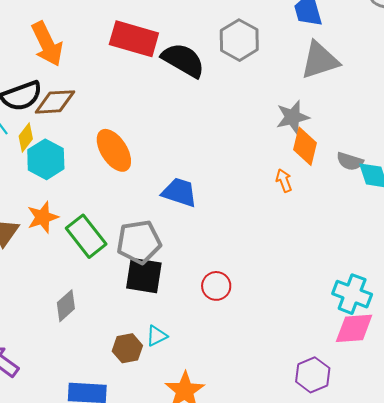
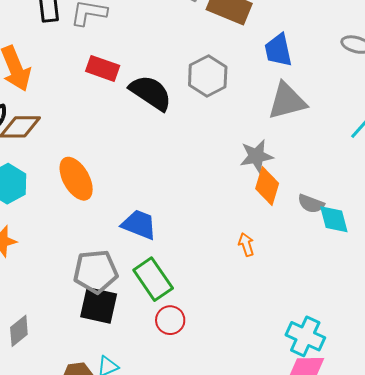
red rectangle: (134, 39) -> (103, 68), size x0.7
orange arrow: (284, 181) -> (246, 245), moved
green rectangle: (86, 236) -> (153, 279), moved

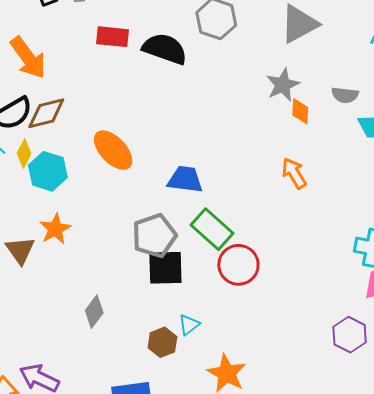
orange diamond: (267, 186) -> (300, 111), size x0.7
gray semicircle: (311, 204) -> (345, 95), moved
orange arrow: (246, 245) -> (294, 173), size x1.4
red circle: (170, 320) -> (238, 265), size x1.4

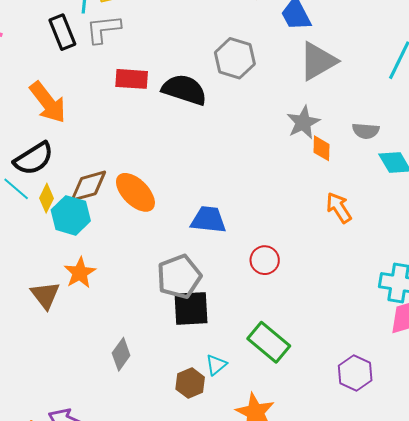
brown diamond: (46, 113) -> (88, 186), moved
orange arrow: (294, 173) -> (339, 208), moved
green rectangle: (212, 229) -> (269, 342), moved
red circle: (238, 265) -> (265, 260), moved, size x0.7
purple hexagon: (350, 335) -> (355, 373), moved

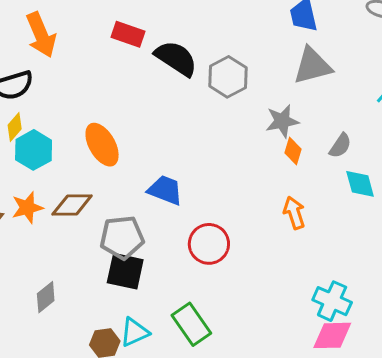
gray hexagon: (235, 58) -> (228, 77), moved
gray semicircle: (366, 131) -> (340, 146), turned -76
brown diamond: (88, 186) -> (72, 205), moved
red circle: (265, 260) -> (209, 244), size x1.4
cyan triangle: (216, 365) -> (135, 332), size x1.4

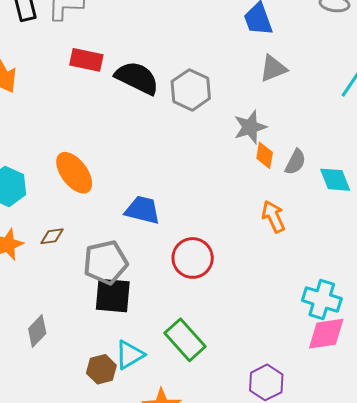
gray triangle: (312, 66) -> (273, 69), size x0.7
gray semicircle: (340, 146) -> (295, 162), moved
brown diamond: (72, 205) -> (52, 236), size x0.6

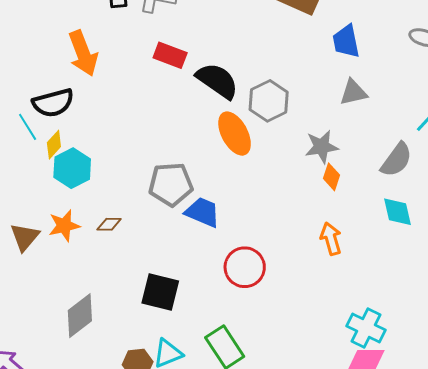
gray semicircle: (295, 162) -> (396, 160), moved, size x1.4
orange ellipse: (74, 173) -> (235, 134), moved
gray pentagon: (105, 262) -> (171, 184), moved
gray diamond: (37, 331) -> (80, 316), size x1.4

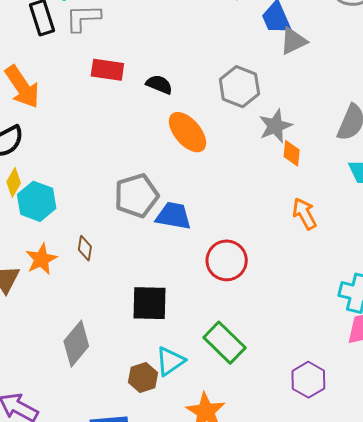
black semicircle: (217, 81) -> (159, 84), size x0.6
gray triangle: (353, 92) -> (293, 41), moved
gray hexagon: (269, 101) -> (239, 87), moved
brown diamond: (109, 224) -> (85, 248), turned -70

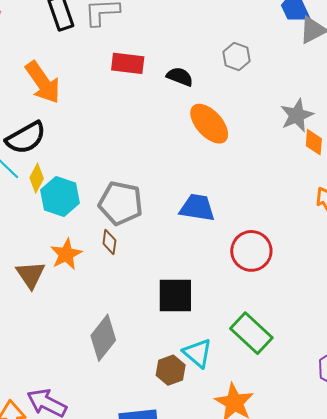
gray hexagon: (239, 87) -> (236, 57), moved, size x0.7
gray pentagon: (136, 196) -> (121, 203), moved, turned 30
cyan triangle: (170, 361) -> (198, 353), turned -44

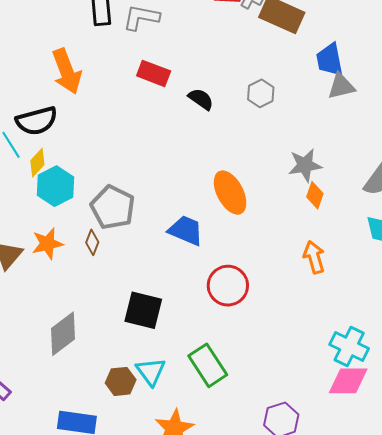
orange ellipse: (209, 124) -> (230, 193), moved

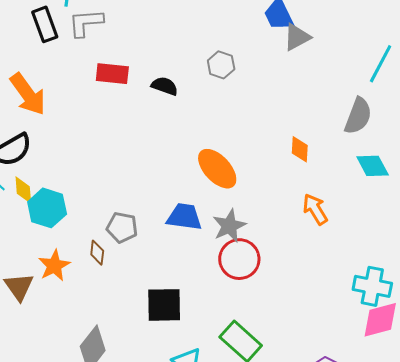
yellow diamond: (37, 163) -> (23, 190), turned -32
gray star: (305, 165) -> (229, 226), moved
gray pentagon: (113, 207) -> (122, 227), moved, size x0.7

